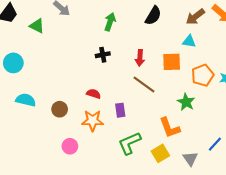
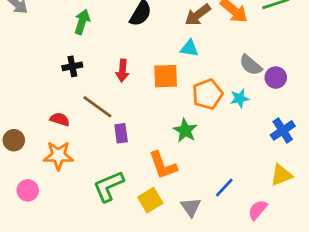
brown line: (144, 85) -> (97, 107), moved
purple rectangle: (120, 110) -> (121, 133), moved

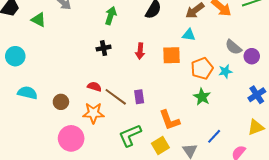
brown line: (97, 107) -> (116, 97), moved
green star: (185, 130) -> (202, 97), moved
pink circle: (28, 190) -> (71, 138), size x1.6

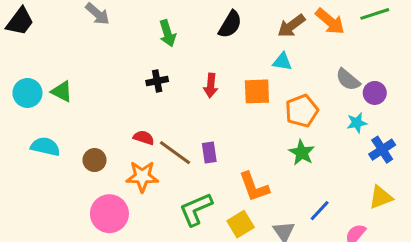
green arrow: (111, 16) -> (168, 33), turned 144
green triangle: (39, 20) -> (62, 91), moved
cyan star: (225, 71) -> (357, 123), moved

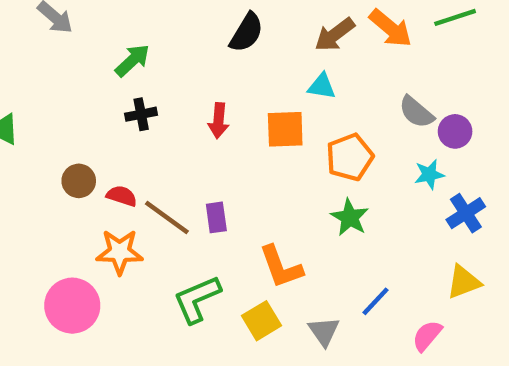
green arrow: (168, 33) -> (132, 60), moved, turned -115
brown circle: (95, 160) -> (79, 181), moved

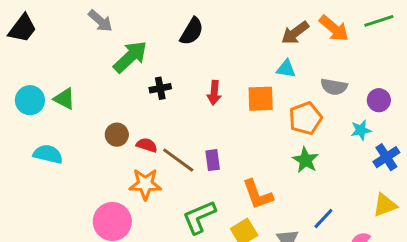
black semicircle: (246, 32) -> (192, 31), moved
green arrow: (132, 60) -> (130, 57), moved, size x1.4
gray semicircle: (416, 112) -> (334, 87), moved, turned -30

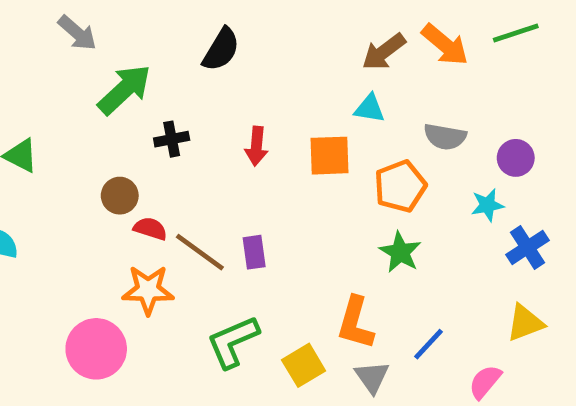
brown circle: (117, 135) -> (120, 196), moved
orange L-shape: (258, 195) -> (355, 323), moved, turned 36

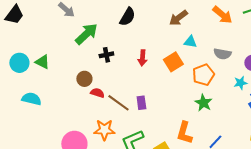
brown arrow: (384, 52) -> (178, 18), moved
orange square: (330, 156) -> (173, 62), turned -30
orange star: (148, 290) -> (104, 130), moved

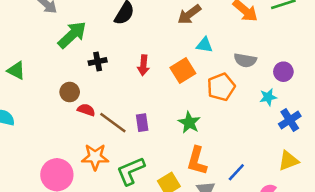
green star: (203, 103) -> (189, 123), moved

